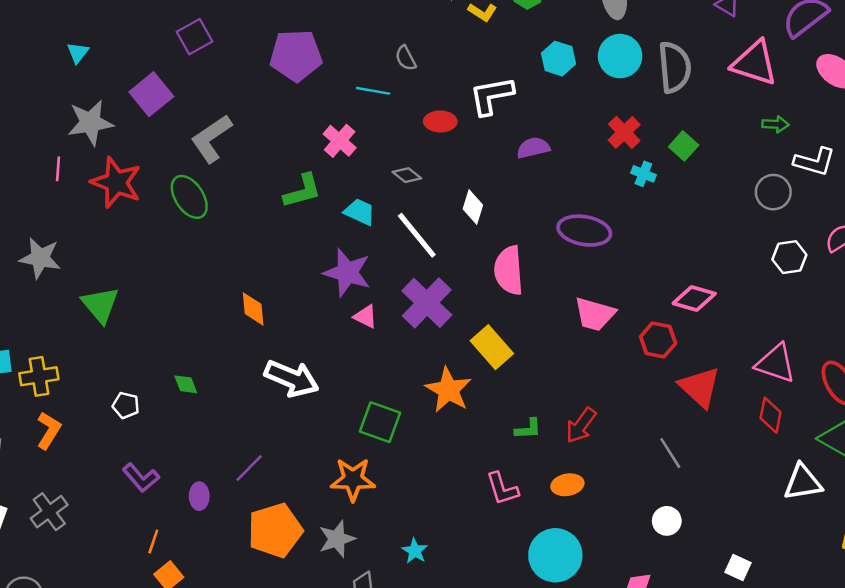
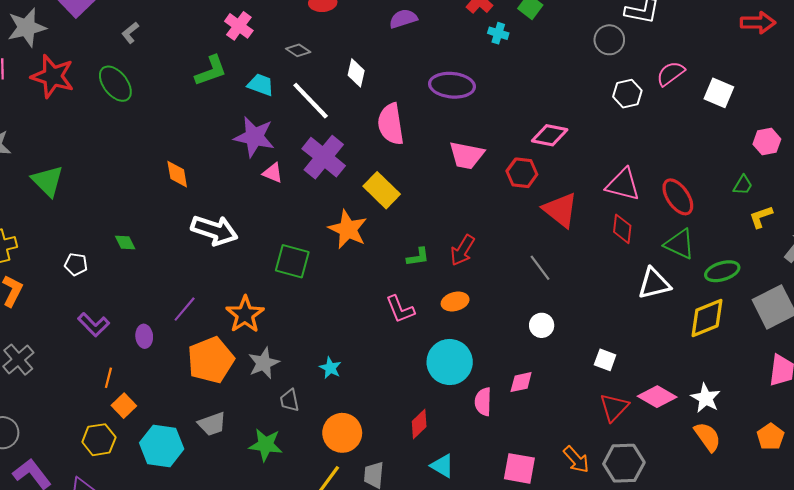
gray L-shape: (211, 139) -> (130, 33), size x0.5
orange star: (353, 479) -> (245, 314), moved, turned -30

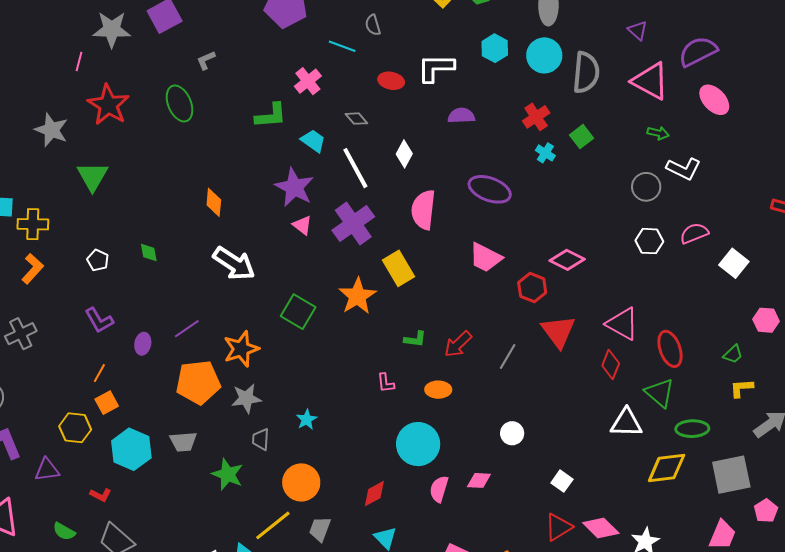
red star: (53, 76) -> (108, 105), moved
gray line: (540, 268) -> (508, 356), moved, turned 52
pink L-shape: (400, 309) -> (386, 383), size x0.7

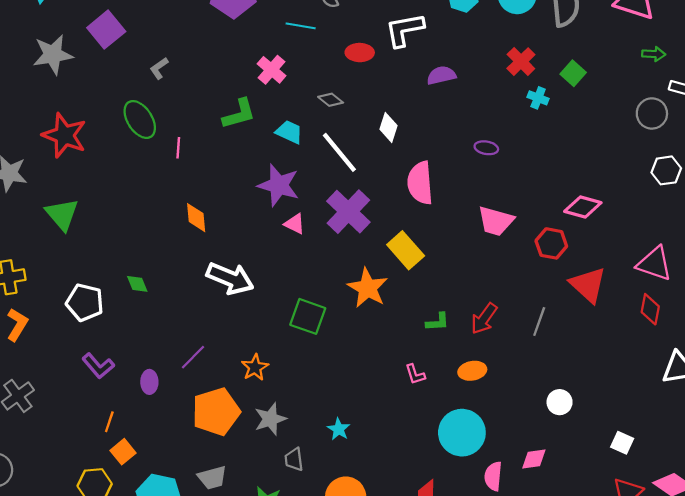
pink line: (79, 62) -> (178, 148), moved
purple ellipse: (490, 189) -> (486, 148), size x0.5
white pentagon: (98, 260) -> (85, 302), size x1.6
orange star: (241, 349) -> (255, 367), size x0.7

